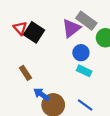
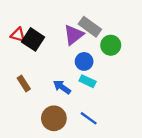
red triangle: (20, 28) -> (18, 35), turned -32
blue arrow: (41, 94) -> (62, 87), moved

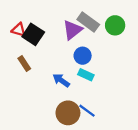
green circle: (111, 45) -> (115, 25), moved
brown rectangle: (24, 84) -> (24, 64), moved
brown circle: (54, 118) -> (68, 113), moved

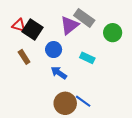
green circle: (115, 25) -> (113, 33), moved
blue circle: (83, 56) -> (54, 50), moved
cyan rectangle: (86, 75) -> (87, 58), moved

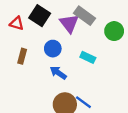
purple triangle: (69, 25) -> (69, 23), turned -30
black square: (32, 29) -> (40, 16), moved
brown rectangle: (24, 57) -> (22, 56), turned 48

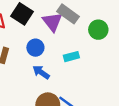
cyan rectangle: (88, 57) -> (71, 57), turned -40

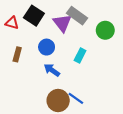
cyan rectangle: (71, 57) -> (80, 55), turned -48

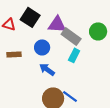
gray rectangle: (77, 16) -> (71, 36), moved
purple triangle: (62, 23) -> (57, 24), turned -48
brown rectangle: (17, 54) -> (14, 54), turned 72

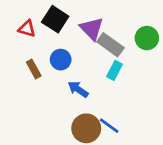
purple triangle: (57, 24) -> (92, 29), turned 42
blue circle: (42, 47) -> (61, 60), moved
brown rectangle: (14, 54) -> (34, 69), turned 64

